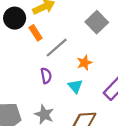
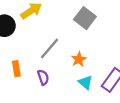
orange rectangle: (36, 33) -> (16, 69), moved, turned 32
cyan triangle: (75, 86) -> (85, 82), moved

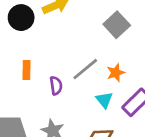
gray line: (49, 49) -> (85, 69), moved
orange star: (79, 59) -> (116, 73), moved

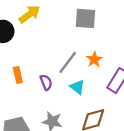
gray square: (117, 25) -> (86, 18), turned -30
cyan triangle: (104, 100) -> (77, 87), moved

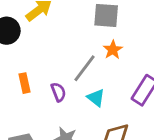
orange star: (94, 59) -> (113, 50), moved

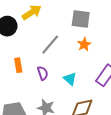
gray line: (84, 68) -> (50, 45), moved

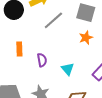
gray line: (50, 45) -> (53, 20), moved

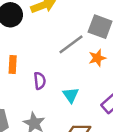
gray line: (53, 20) -> (71, 44), moved

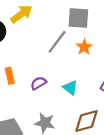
purple semicircle: (40, 81) -> (38, 83), turned -98

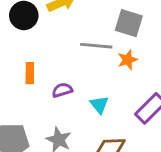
gray line: (57, 42) -> (96, 46), turned 45

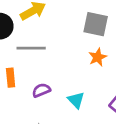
gray line: (96, 46) -> (31, 48), moved

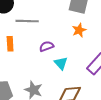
purple semicircle: (41, 90) -> (47, 46), moved

